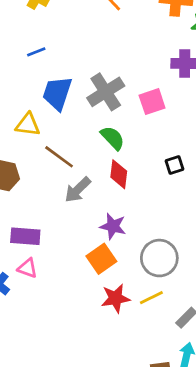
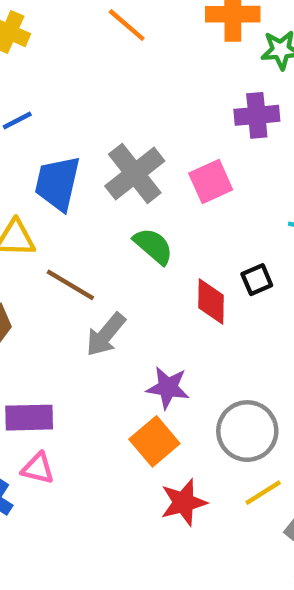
red diamond: (119, 174) -> (211, 301), moved
yellow line: (151, 298) -> (263, 493), moved

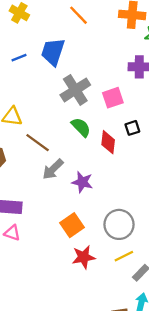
blue trapezoid: (57, 183) -> (53, 52), moved
black square: (257, 280) -> (132, 128), moved
red diamond: (211, 301) -> (108, 142), moved
purple star: (168, 388) -> (82, 182), moved

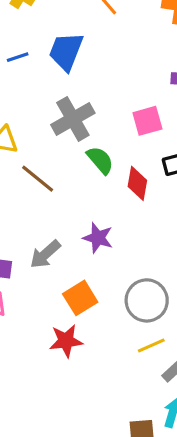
gray cross: (75, 90) -> (73, 119), moved
gray arrow: (53, 169) -> (45, 254), moved
red star: (84, 257) -> (66, 341), moved

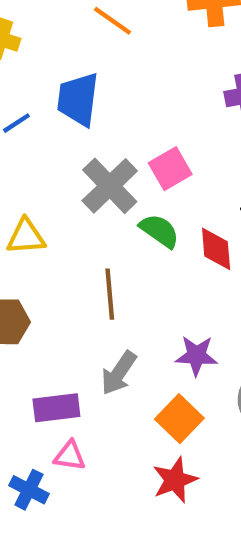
pink square: (147, 121) -> (170, 169), moved
brown line: (38, 179) -> (110, 294), moved, turned 60
purple star: (98, 238) -> (196, 356), moved

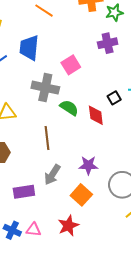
pink square: (170, 169) -> (71, 65), moved
gray cross: (110, 186) -> (45, 88), turned -32
pink triangle: (70, 456) -> (34, 230), moved
red star: (175, 480) -> (68, 226), moved

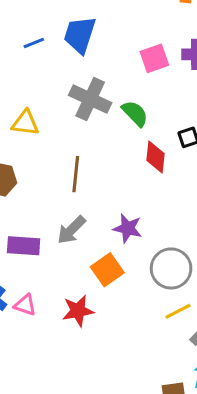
pink square: (71, 65) -> (154, 58), moved
green semicircle: (69, 108) -> (135, 113), moved

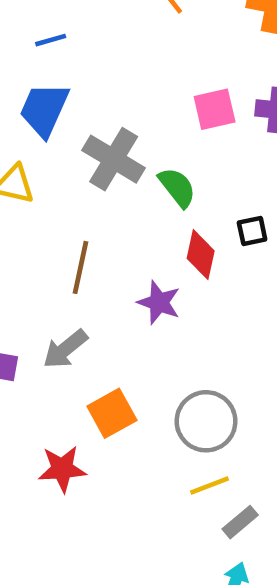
blue trapezoid: (80, 35) -> (44, 109), moved
blue line: (34, 43) -> (51, 40), moved
purple star: (128, 228) -> (159, 303), moved

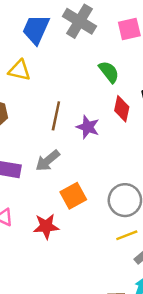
gray cross: (114, 159) -> (79, 21), moved
purple star: (159, 303) -> (88, 127), moved

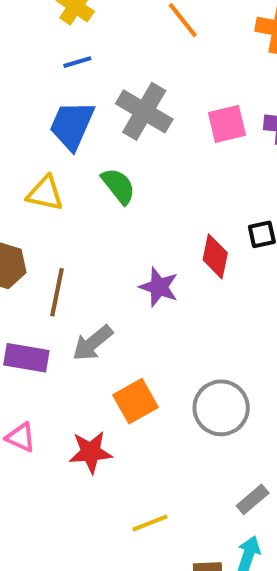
green semicircle: (109, 72) -> (118, 186), moved
brown line: (56, 116) -> (57, 292), moved
yellow line: (127, 235) -> (150, 523), moved

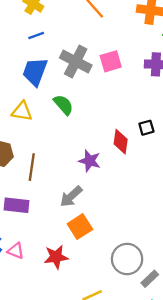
pink square: (227, 124) -> (111, 61), moved
gray arrow: (93, 343) -> (71, 196), moved
gray circle: (221, 408) -> (127, 259), moved

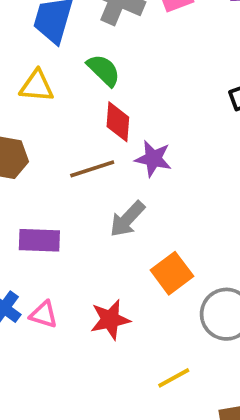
red diamond: (121, 142) -> (118, 122), moved
brown line: (32, 167) -> (92, 169), moved, turned 68
orange square: (80, 227) -> (172, 273), moved

